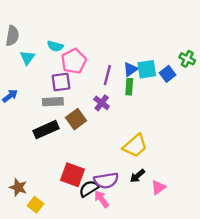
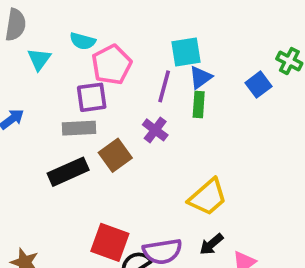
cyan square: (147, 69) -> (186, 52), moved

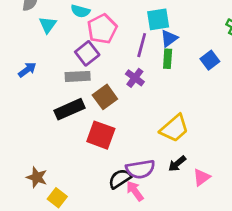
blue square: (259, 85) -> (210, 60), moved
purple square: (92, 97) -> (87, 53), turned -30
red square: (110, 242) -> (101, 135), moved

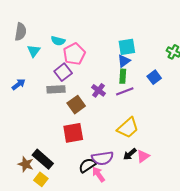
cyan square: (158, 19) -> (127, 47), moved
purple line: (142, 45) -> (125, 91), moved, turned 54
black rectangle: (69, 109) -> (43, 159), moved, turned 65
red square: (101, 135) -> (73, 133), turned -30
pink triangle: (202, 177) -> (143, 156), moved

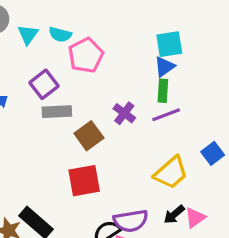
cyan triangle: (34, 51) -> (28, 34), moved
purple square: (63, 72) -> (44, 84), moved
blue square: (154, 77) -> (213, 153), moved

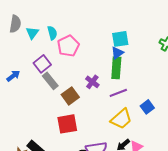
cyan semicircle: (60, 34) -> (52, 33), turned -120
green rectangle: (163, 91) -> (116, 68), size x1.5
gray rectangle: (57, 112) -> (50, 81), turned 54
purple line: (166, 115) -> (118, 93), moved

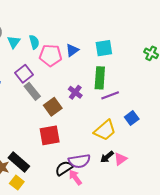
pink pentagon: (68, 46) -> (51, 55), turned 30
blue triangle: (117, 53) -> (72, 50), moved
purple line: (118, 93) -> (110, 95), moved

